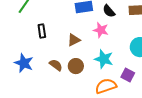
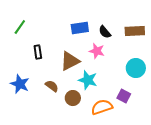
brown triangle: (74, 40) -> (70, 61), size x1.5
cyan star: (104, 59) -> (88, 80), moved
brown circle: (76, 66) -> (73, 98), moved

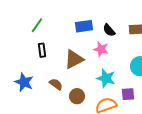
green line: (20, 27) -> (37, 25), moved
cyan star: (88, 80) -> (106, 78), moved
purple square: (124, 96) -> (128, 94), turned -32

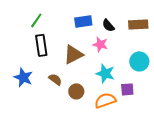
black rectangle: (42, 50) -> (41, 45), size x1.5

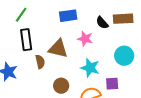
black semicircle: (108, 25) -> (102, 23), moved
brown triangle: (73, 54) -> (58, 49), turned 40
brown semicircle: (55, 79) -> (40, 62), moved, turned 40

